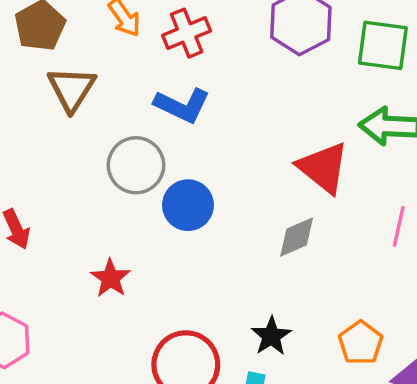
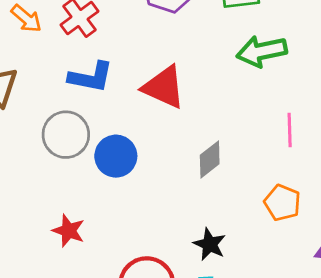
red triangle: (323, 168) -> (164, 87), moved
orange pentagon: (361, 343) -> (282, 203), moved

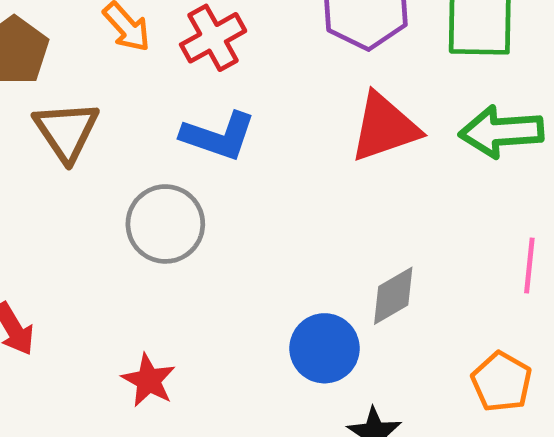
red triangle: (164, 87) -> (384, 127), moved, turned -51
blue circle: (116, 156) -> (325, 348), moved

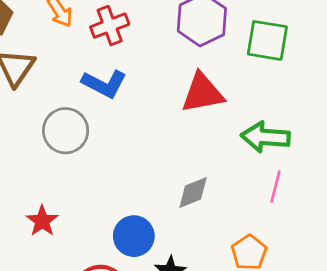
green arrow: (501, 132) -> (265, 137), moved
blue circle: (325, 348) -> (134, 236), moved

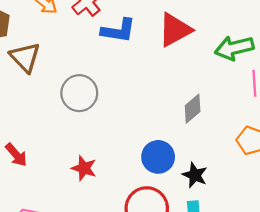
blue L-shape: (104, 84) -> (118, 31), moved

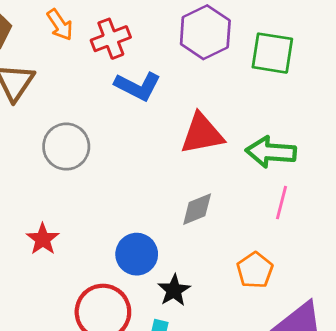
red triangle: (175, 30) -> (202, 134), moved

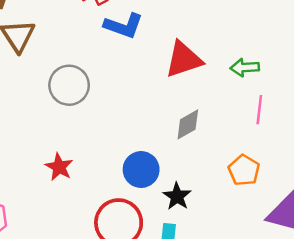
green arrow: (271, 152) -> (245, 67), size x0.7

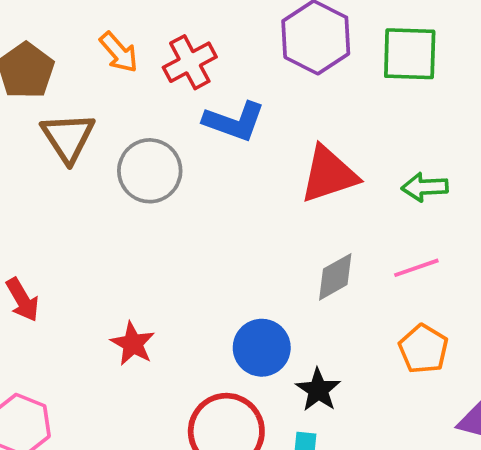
gray circle: (69, 85) -> (150, 171), moved
pink line: (259, 110) -> (416, 268), moved, turned 64

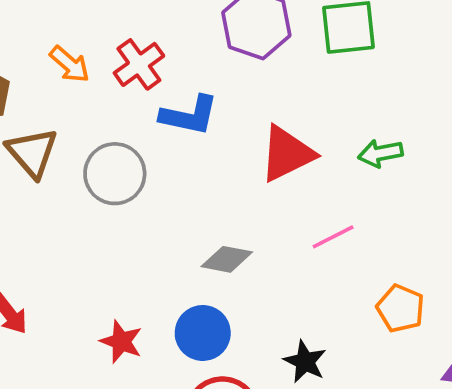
pink line: (416, 268) -> (333, 237), moved
gray diamond: (335, 277) -> (227, 259), moved, turned 48
blue circle: (262, 348) -> (203, 333), moved

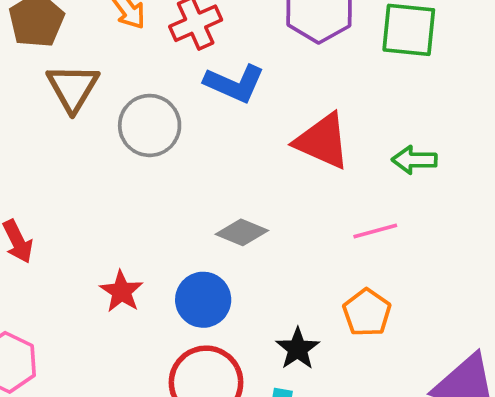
red triangle: (287, 154) -> (322, 141), turned 38
pink line: (333, 237) -> (375, 231), moved
orange pentagon: (400, 308) -> (367, 313), moved

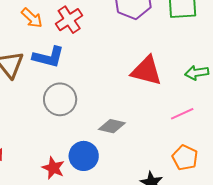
blue L-shape: (235, 83) -> (48, 57), moved
gray circle: (150, 125) -> (60, 99), moved
blue circle: (203, 300) -> (84, 156), moved

